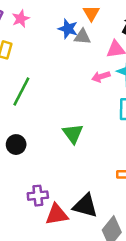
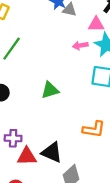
green triangle: (73, 134) -> (50, 90), turned 42

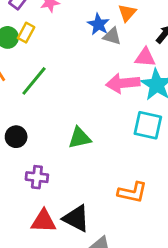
pink arrow: (80, 45) -> (123, 83), size x1.6
purple cross: (13, 138) -> (37, 177), moved

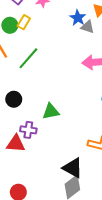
green triangle: (80, 138) -> (51, 112), moved
black triangle: (76, 218) -> (73, 168), moved
red triangle: (44, 221) -> (16, 144), moved

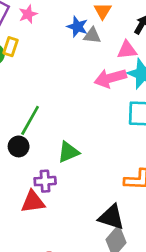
green line: (28, 58) -> (30, 120), moved

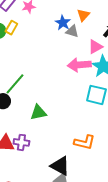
pink triangle: (127, 50) -> (95, 47), turned -35
purple cross: (45, 181) -> (21, 142), moved

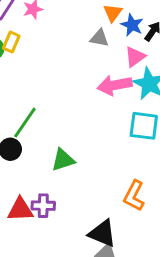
blue star: (63, 23) -> (132, 25), moved
orange L-shape: (85, 142) -> (134, 196), turned 110

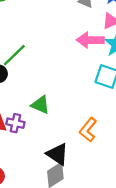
green triangle: (63, 160) -> (40, 105), moved, turned 30

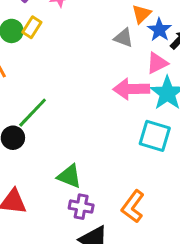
purple cross: (15, 123) -> (81, 207), moved

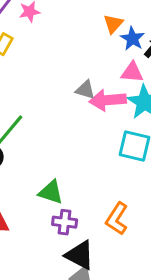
gray triangle: (123, 38) -> (85, 90), moved
pink triangle: (157, 63) -> (132, 72), turned 35

